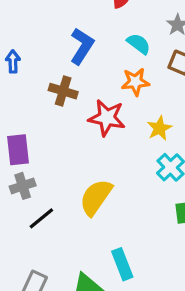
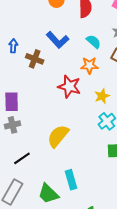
blue L-shape: (82, 46) -> (58, 40), turned 100
brown cross: (63, 91) -> (35, 59), moved
black line: (41, 218) -> (22, 158), moved

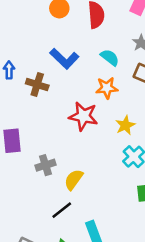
gray cross: (13, 125) -> (45, 165), moved
yellow semicircle: (58, 136) -> (74, 180), size x0.7
black line: (22, 158) -> (62, 210), moved

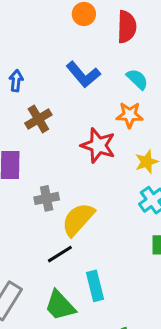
brown cross: (37, 85) -> (38, 119), moved, turned 35
yellow semicircle: (74, 180) -> (78, 219), size x1.4

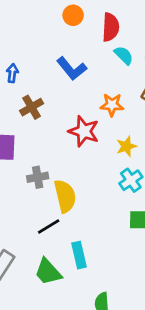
cyan semicircle: (137, 79) -> (124, 55), moved
yellow semicircle: (78, 219) -> (65, 196), turned 124

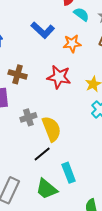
orange star: (112, 105) -> (72, 44), moved
brown cross: (32, 107) -> (18, 74), moved, turned -36

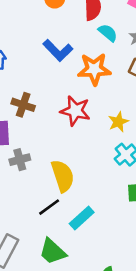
orange star: (72, 44) -> (94, 69), size x1.4
gray cross: (28, 117) -> (20, 160), moved
cyan rectangle: (69, 173) -> (82, 218), moved, turned 66

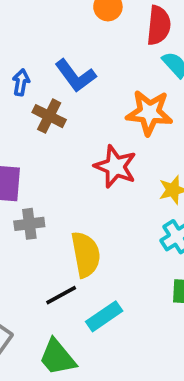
blue L-shape: (58, 50) -> (75, 76), moved
brown cross: (23, 105) -> (49, 116), moved

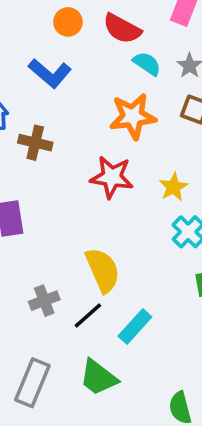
red semicircle: (159, 25) -> (122, 29), turned 126
blue L-shape: (75, 76) -> (50, 73), moved
gray cross: (29, 224) -> (44, 301), moved

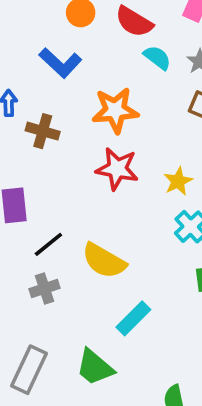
orange star: (133, 116) -> (115, 110), moved
yellow semicircle: (103, 270) -> (104, 261), turned 141
black line: (88, 316) -> (48, 244), moved

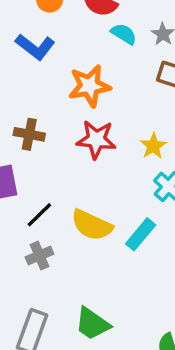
brown cross: (43, 131) -> (29, 134), moved
cyan rectangle: (133, 318) -> (141, 234), moved

